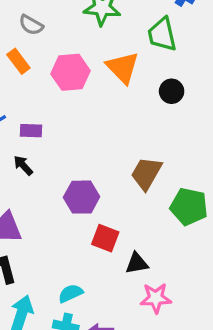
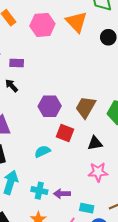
brown trapezoid: (146, 173) -> (86, 107), moved
black triangle: (137, 263) -> (95, 143), moved
cyan semicircle: (70, 293) -> (42, 151), moved

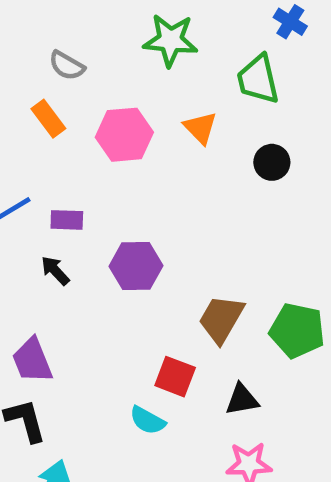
orange triangle: (76, 22) -> (200, 128), size x0.7
purple hexagon: (50, 106) -> (136, 266), moved
cyan semicircle: (42, 151) -> (147, 420), moved, turned -126

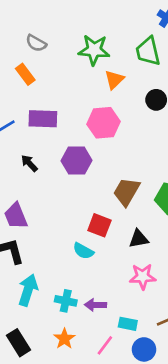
green star: (170, 40) -> (94, 50), moved
orange triangle: (200, 128) -> (114, 80), turned 30
pink hexagon: (124, 135) -> (104, 123), moved
purple rectangle: (67, 220) -> (43, 119), moved, size x1.5

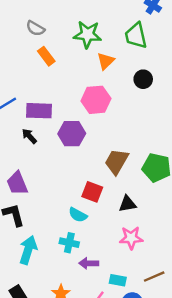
orange rectangle: (25, 74) -> (46, 56), moved
purple rectangle: (43, 119) -> (39, 111), moved
cyan cross: (66, 301) -> (69, 243), moved

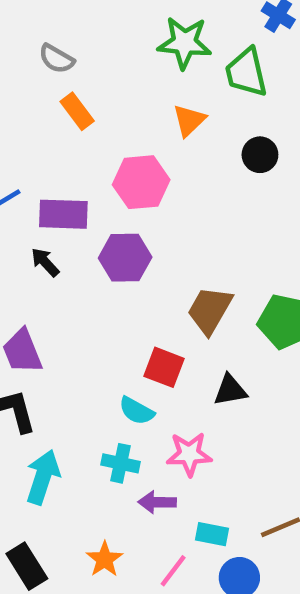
green star: (87, 34) -> (185, 43), moved
pink hexagon: (96, 100) -> (141, 182), moved
pink star: (131, 238) -> (189, 454), moved

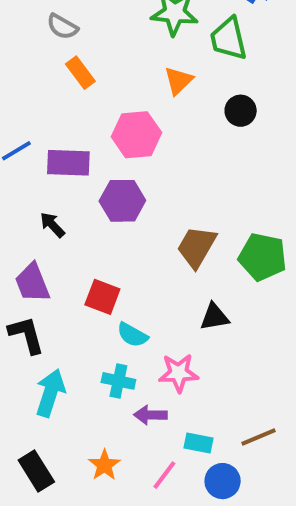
black arrow: (45, 262) -> (52, 225), moved
red square: (164, 367) -> (102, 297), moved

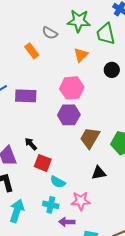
gray semicircle: (62, 27) -> (50, 33), moved
pink hexagon: (136, 135) -> (72, 88), moved
purple hexagon: (122, 201) -> (69, 115), moved
black arrow: (52, 225) -> (31, 144), moved

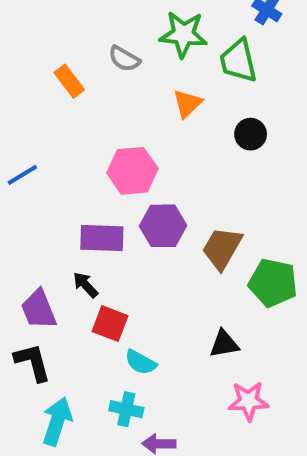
orange rectangle: (32, 51) -> (69, 81), moved
pink hexagon: (72, 88) -> (132, 171), moved
purple rectangle: (26, 96) -> (102, 238), moved
brown trapezoid: (90, 138) -> (222, 248), moved
pink star: (81, 201) -> (249, 401), moved

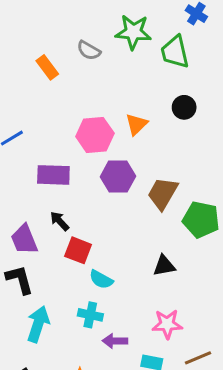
orange triangle: (187, 104) -> (136, 124), moved
purple rectangle: (102, 238) -> (53, 175), moved
pink star: (249, 401) -> (167, 324), moved

